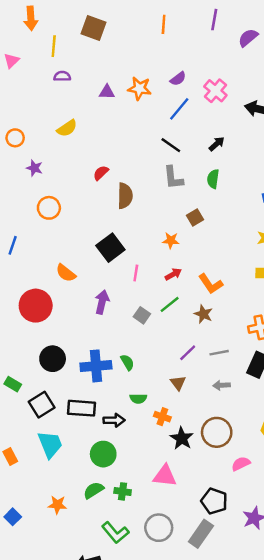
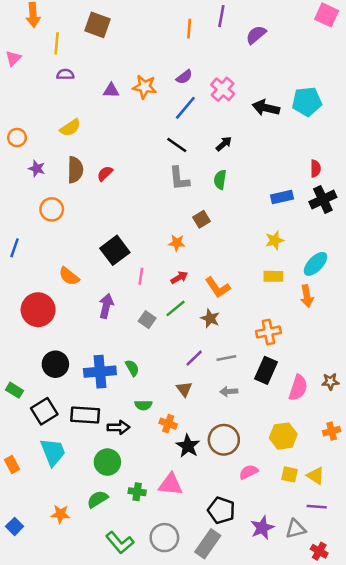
orange line: (164, 24) -> (189, 29), moved
brown semicircle: (125, 196) -> (75, 170), moved
green cross: (123, 491) -> (137, 492), moved

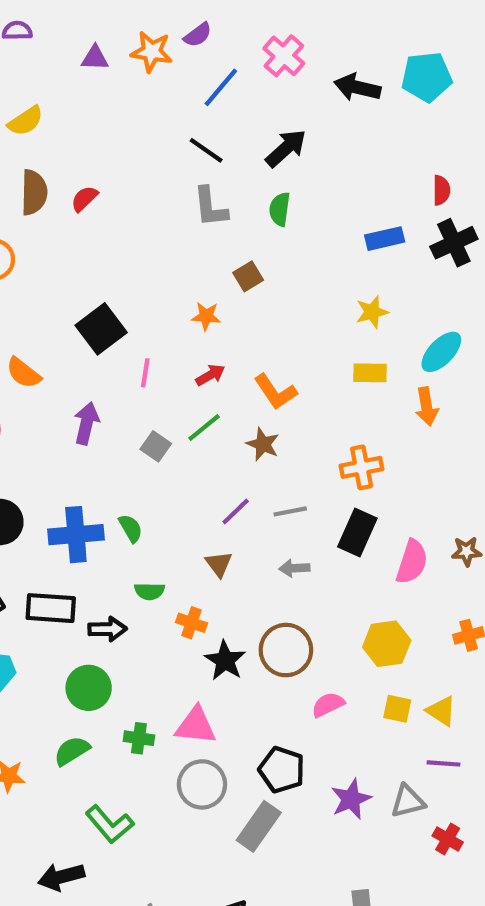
purple semicircle: (184, 77) -> (198, 35), moved
black arrow: (224, 144) -> (286, 148), size x1.5
gray circle: (164, 538) -> (202, 784), moved

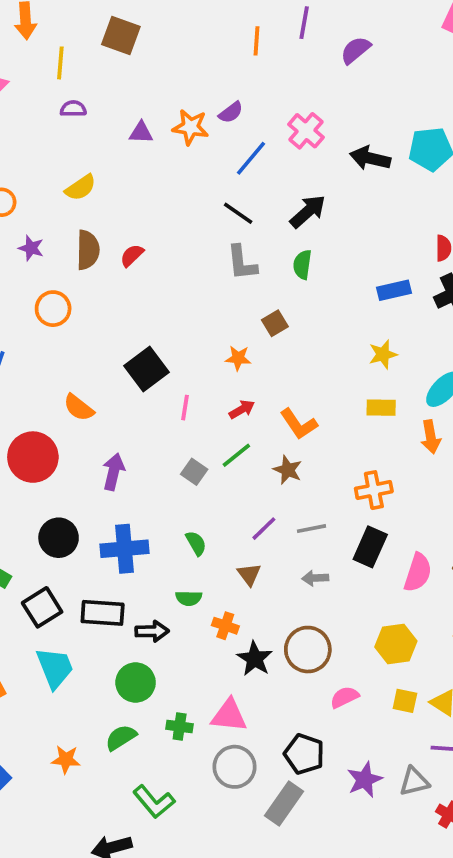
purple arrow: (86, 423) -> (114, 472), moved
green semicircle: (131, 528) -> (196, 543), moved

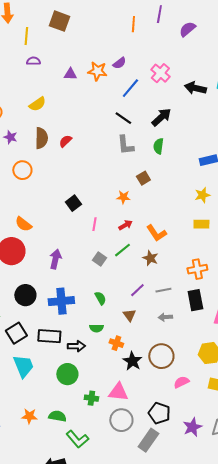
black square: (147, 369) -> (73, 203), size x0.7
orange semicircle: (79, 408) -> (23, 224), moved
black rectangle: (370, 547) -> (195, 300), turned -35
green semicircle: (121, 737) -> (57, 416), moved, turned 42

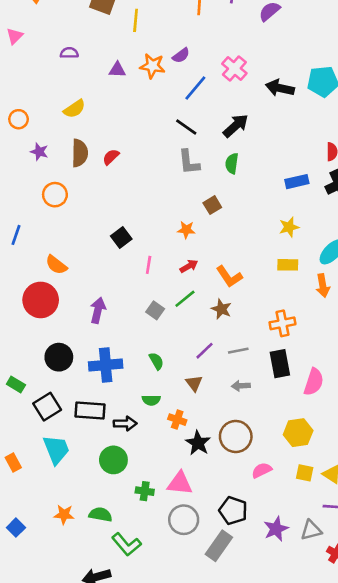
yellow line: (26, 36) -> (136, 20), moved

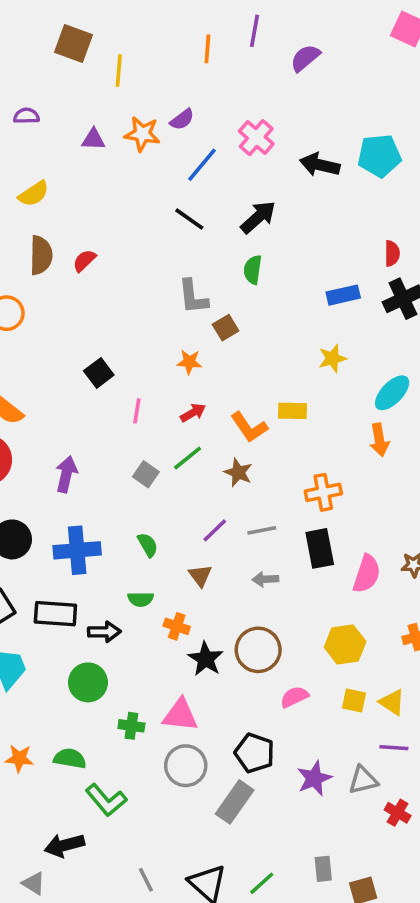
gray L-shape: (189, 162) -> (193, 297), moved
yellow rectangle: (288, 265) -> (293, 411), moved

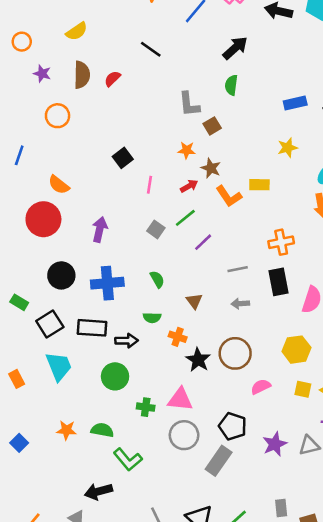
black line: (189, 219) -> (151, 49), moved
brown star: (238, 472) -> (211, 168), moved
purple line: (215, 530) -> (203, 242), moved

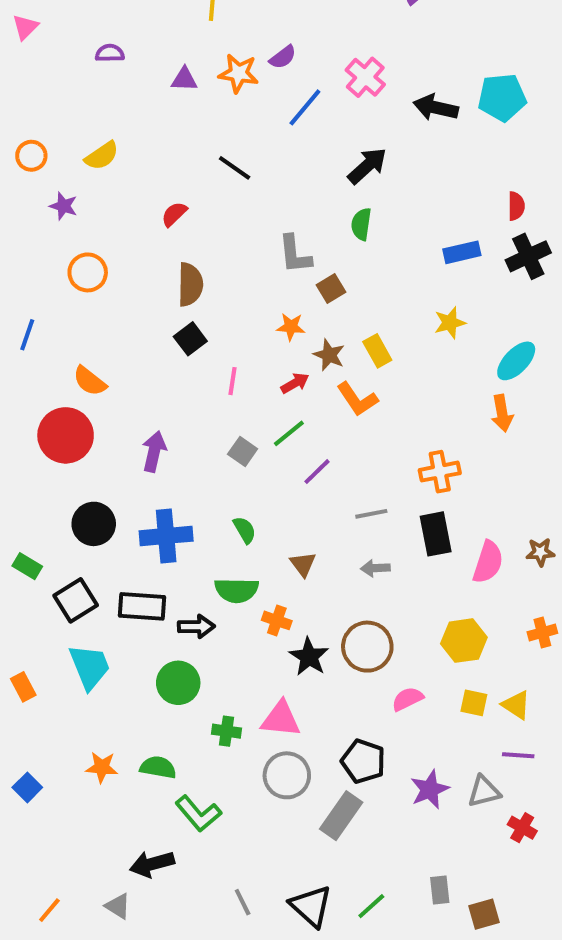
yellow semicircle: (77, 31) -> (102, 156), moved
brown semicircle: (82, 75) -> (190, 285), moved
yellow rectangle: (259, 185) -> (377, 351), moved, turned 60
green semicircle: (152, 318) -> (237, 590), size x1.5

